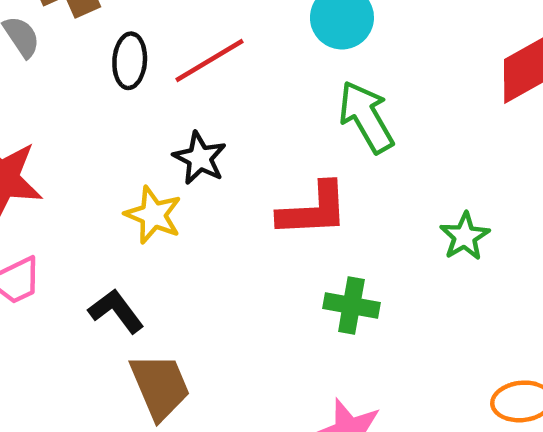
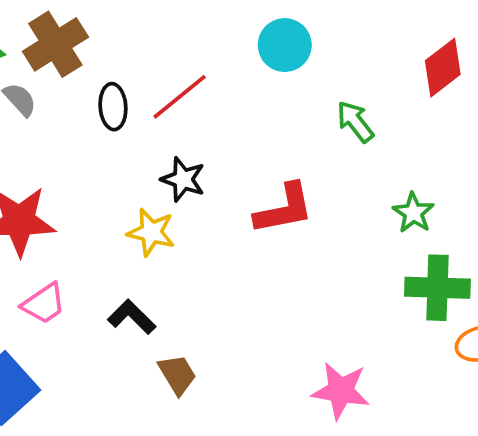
green arrow: (366, 117) -> (355, 122), moved, size x0.7
green cross: (351, 306) -> (437, 288), moved, size x1.4
brown trapezoid: (160, 386) -> (177, 374), size x0.7

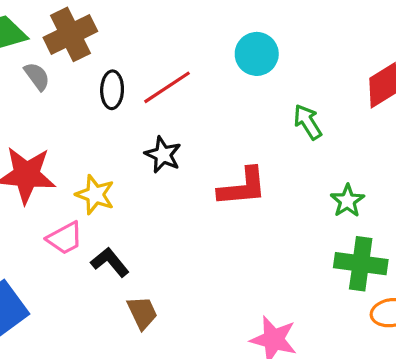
yellow star: (151, 232) -> (95, 195), moved
pink trapezoid: (44, 304) -> (65, 238), moved

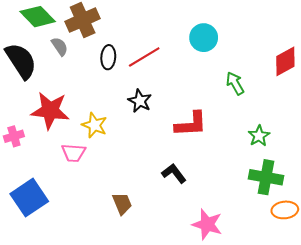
pink trapezoid: (65, 238) -> (74, 153), turned 30
black L-shape: (110, 262) -> (174, 173), moved

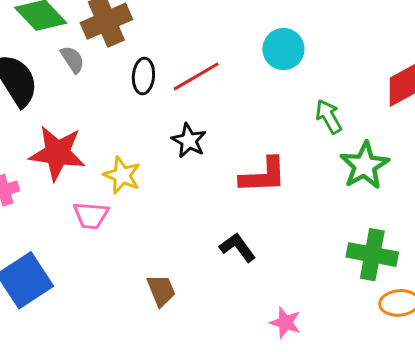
green star: (259, 136) -> (365, 165), moved, size x1.5
pink star: (207, 224) -> (285, 323), size x0.7

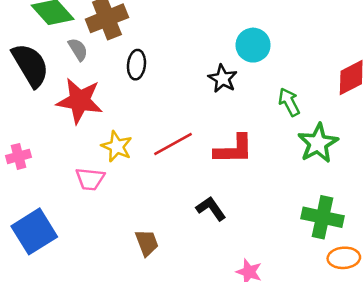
red line: (196, 76) -> (173, 144), moved
black star: (189, 141) -> (223, 79), moved
red star: (57, 153) -> (80, 101), moved

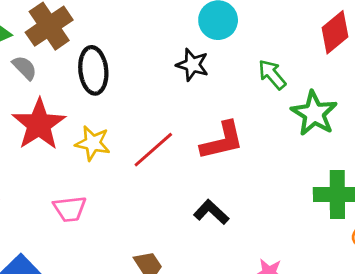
black ellipse: (136, 65) -> (93, 70), size x1.4
red star: (80, 101) -> (39, 124), turned -30
yellow star: (117, 146) -> (93, 143), moved

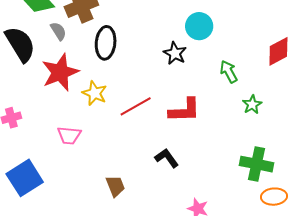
green star: (314, 113) -> (252, 105), size x0.6

